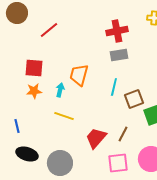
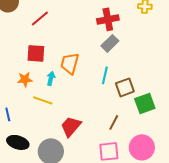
gray rectangle: (119, 55) -> (110, 43), turned -36
red square: (34, 68) -> (36, 53), moved
yellow line: (64, 116) -> (43, 100), moved
red trapezoid: (96, 138) -> (71, 126), moved

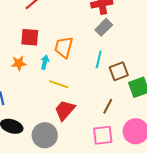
yellow line: (43, 100) -> (59, 84), moved

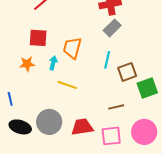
brown line: (108, 106) -> (116, 107), turned 49
red trapezoid: (65, 110) -> (82, 127), moved, turned 40
gray circle: (45, 135) -> (49, 122), moved

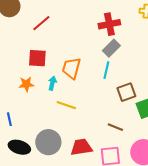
cyan line: (107, 60) -> (106, 70), moved
brown line: (116, 107) -> (115, 127), turned 35

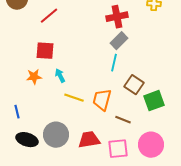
orange trapezoid: (71, 68) -> (102, 100), moved
cyan arrow: (52, 83) -> (60, 76), turned -40
brown square: (126, 92) -> (134, 85), turned -36

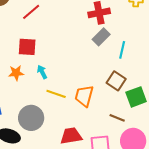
cyan line: (114, 63) -> (122, 50), moved
brown line: (123, 120) -> (117, 118), moved
gray circle: (56, 135) -> (31, 118), moved

